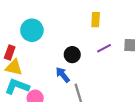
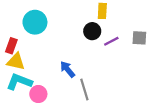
black circle: (72, 55) -> (92, 31), moved

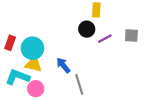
cyan circle: (35, 22) -> (32, 48), moved
yellow triangle: (16, 61) -> (34, 64), moved

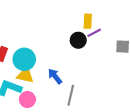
purple line: (105, 39) -> (94, 33), moved
gray line: (79, 84) -> (71, 95), turned 30

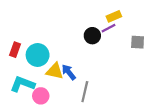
yellow rectangle: (88, 21) -> (114, 16), moved, turned 64
yellow triangle: (25, 75) -> (55, 71), moved

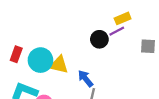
yellow triangle: (55, 71) -> (59, 65), moved
blue arrow: (69, 72) -> (86, 79), moved

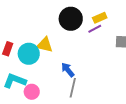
black circle: (99, 39) -> (71, 19), moved, size x1.5
yellow triangle: (59, 65) -> (45, 45), moved

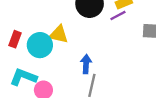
blue arrow: (68, 70) -> (86, 64), turned 42

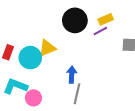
yellow triangle: (59, 34) -> (47, 48), turned -36

